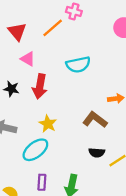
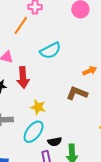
black semicircle: (97, 153) -> (55, 142), moved

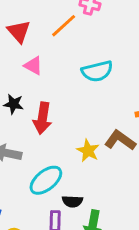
red arrow: (23, 78) -> (42, 118), moved
yellow star: (38, 107) -> (88, 151), moved

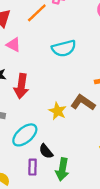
black semicircle: (72, 201) -> (46, 151), turned 49

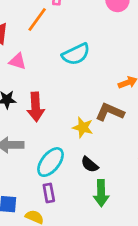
black semicircle: (46, 151) -> (90, 164), moved
purple rectangle: (33, 167) -> (49, 193), moved

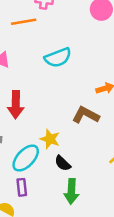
orange line: (37, 20) -> (24, 22), turned 40
yellow star: (83, 127) -> (50, 139), moved

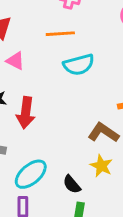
orange line: (24, 22) -> (60, 34), moved
yellow star: (50, 139) -> (101, 166), moved

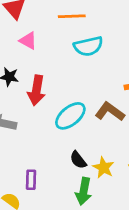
yellow star: (101, 166) -> (103, 168), moved
cyan ellipse: (31, 174) -> (70, 116), moved

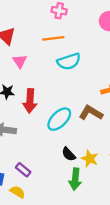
pink triangle: (28, 41) -> (20, 61), turned 32
purple rectangle: (31, 180) -> (23, 170), moved, turned -48

